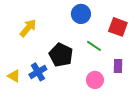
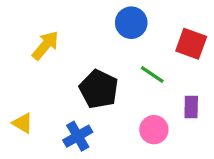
blue cross: (38, 72) -> (78, 136), moved

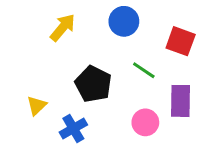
yellow arrow: (45, 45) -> (63, 27), moved
purple rectangle: (191, 107) -> (181, 101), size x1.5
yellow triangle: (23, 123) -> (37, 106), moved, turned 45

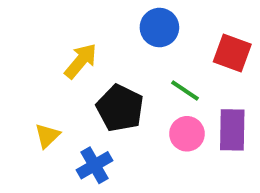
yellow arrow: (63, 27) -> (81, 61), moved
pink circle: (145, 122) -> (187, 134), moved

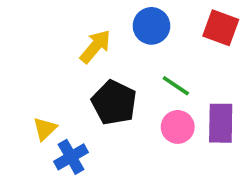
red square: (232, 53) -> (221, 28), moved
yellow arrow: (81, 61) -> (95, 46), moved
blue cross: (94, 165) -> (71, 157), moved

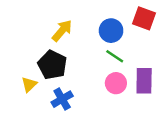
blue circle: (151, 26) -> (111, 31), moved
black pentagon: (114, 103) -> (52, 65), moved
blue cross: (71, 157) -> (62, 99), moved

